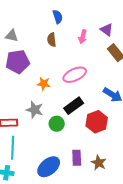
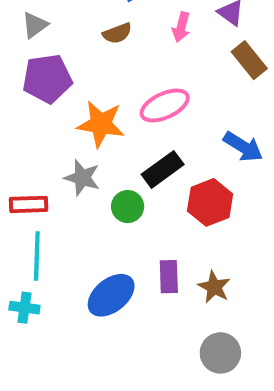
gray triangle: (12, 36) -> (35, 25), turned -48
brown semicircle: (52, 40) -> (117, 33), turned -104
orange star: (44, 84) -> (101, 124), size x1.6

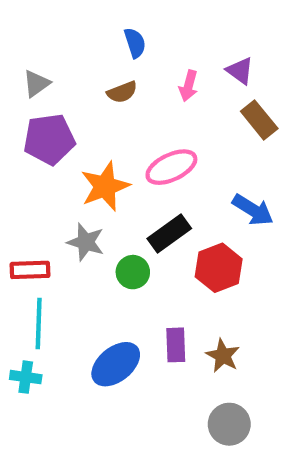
orange star: (101, 124) -> (105, 186), turned -30

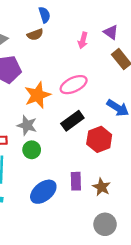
blue semicircle: (135, 43) -> (44, 15), moved
brown semicircle: (122, 92) -> (35, 35), moved
green circle: (133, 272) -> (32, 150), moved

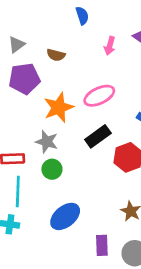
blue semicircle: (44, 15) -> (82, 16), moved
brown semicircle: (35, 35) -> (56, 55), moved, turned 35
purple rectangle: (76, 181) -> (102, 245), moved

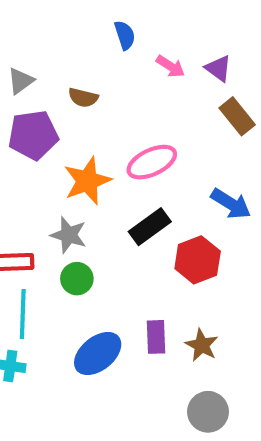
pink arrow: (110, 46) -> (171, 66), moved, turned -72
purple rectangle: (102, 245) -> (156, 337), moved

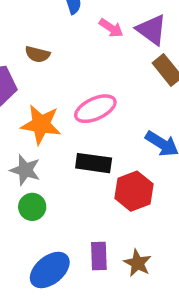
purple triangle: (218, 68) -> (151, 30), size x1.4
orange star: (87, 181) -> (41, 124), turned 30
black rectangle: (150, 227) -> (94, 163), turned 44

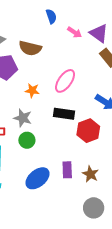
brown semicircle: (37, 54) -> (30, 48), size x1.5
pink ellipse: (95, 109) -> (65, 81), turned -30
orange star: (41, 124) -> (32, 90), size x0.6

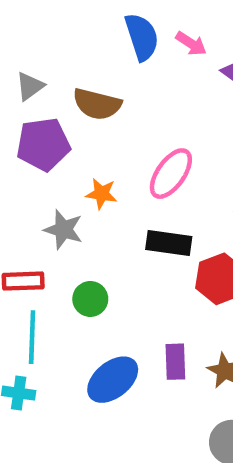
blue semicircle: (51, 16) -> (142, 37), size x1.5
pink arrow: (75, 32) -> (191, 44), moved
gray star: (23, 118) -> (63, 230), moved

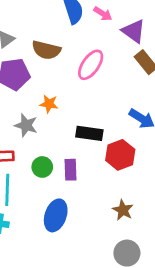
pink ellipse: (171, 174) -> (91, 65), moved
purple rectangle: (175, 362) -> (70, 170), moved
blue ellipse: (113, 380) -> (56, 215), turned -32

